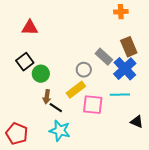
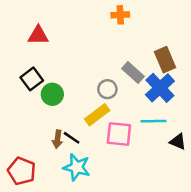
orange cross: (121, 12) -> (120, 15), moved
brown arrow: (47, 97) -> (57, 139), moved
black triangle: (137, 122) -> (178, 142), moved

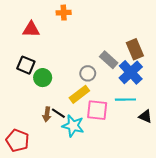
orange cross: (120, 15) -> (64, 13), moved
black square: (32, 79) -> (26, 65), turned -30
cyan star: (77, 167) -> (73, 126), moved

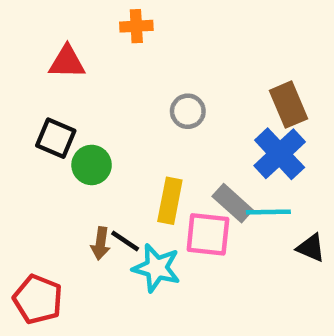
gray rectangle: (109, 60) -> (233, 203), moved
gray circle: (88, 73) -> (188, 111), moved
yellow rectangle: (79, 94) -> (170, 201), turned -42

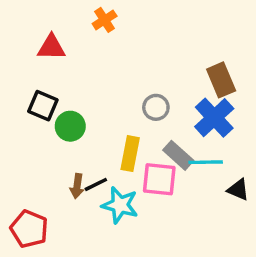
orange cross: (136, 26) -> (105, 20), turned -30
gray circle: (188, 111) -> (156, 107), moved
black line: (125, 241) -> (96, 184), turned -60

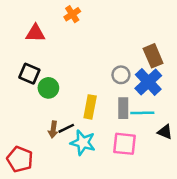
gray circle: (156, 107) -> (121, 75), moved
gray rectangle: (178, 155) -> (123, 108), turned 48
pink square: (159, 179) -> (125, 144), moved

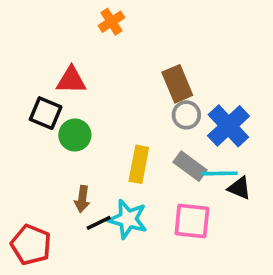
red triangle: (35, 33) -> (71, 80), moved
brown rectangle: (153, 56) -> (177, 84), moved
gray rectangle: (123, 108) -> (190, 166), turned -54
black line: (66, 128) -> (99, 223), moved
black triangle: (165, 132) -> (239, 188), moved

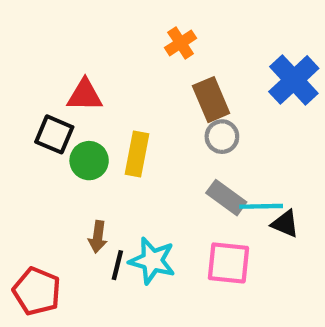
orange cross: (111, 22) -> (181, 43), moved
blue cross: (228, 126) -> (294, 80), moved
yellow rectangle: (139, 164) -> (137, 154), moved
black line: (99, 223) -> (117, 265), turned -50

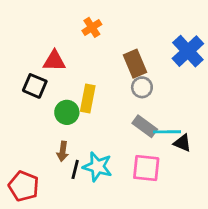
orange cross: (181, 43) -> (92, 27), moved
green circle: (89, 161) -> (67, 112), moved

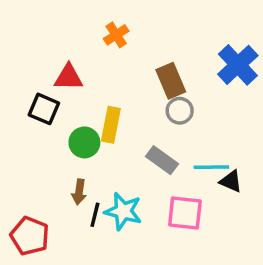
gray rectangle: (145, 126) -> (162, 160), moved

